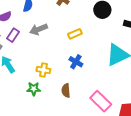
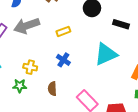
gray arrow: (39, 29) -> (27, 26), size x1.4

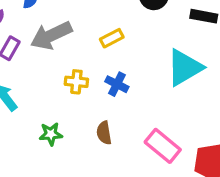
yellow cross: (30, 67) -> (76, 82), moved

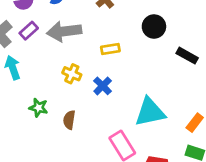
cyan triangle: (185, 68) -> (150, 112), moved
brown semicircle: (104, 133) -> (69, 120), moved

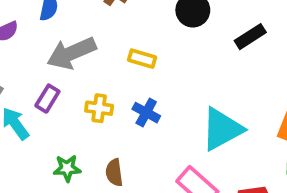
purple rectangle: (29, 31) -> (47, 99), moved
yellow rectangle: (110, 49) -> (142, 59), turned 42
black rectangle: (187, 56) -> (250, 37), turned -45

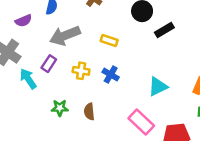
black rectangle: (250, 37) -> (164, 30), moved
cyan triangle: (222, 129) -> (158, 87), size x0.7

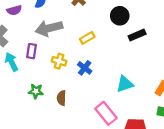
yellow rectangle: (109, 41) -> (87, 38), turned -56
purple rectangle: (49, 64) -> (32, 51), turned -32

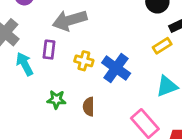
yellow rectangle: (87, 38) -> (162, 46), moved
blue cross: (85, 68) -> (116, 68), size x1.5

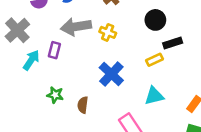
yellow cross: (84, 61) -> (108, 32), moved
cyan arrow: (25, 64) -> (31, 60), turned 54

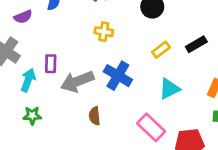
gray arrow: (76, 27) -> (77, 81), moved
black rectangle: (173, 43) -> (196, 44), moved
green star: (55, 95) -> (32, 116), moved

